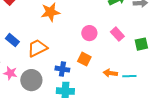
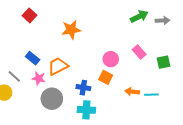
pink circle: (89, 33) -> (111, 59), moved
pink star: (10, 73) -> (39, 78), moved

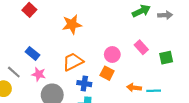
orange trapezoid: (58, 66) -> (73, 62), moved

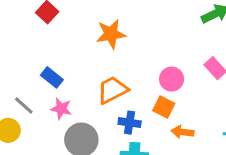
orange arrow: (134, 88) -> (182, 132), moved

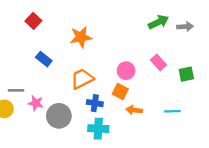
blue rectangle: (52, 77) -> (44, 59), moved
gray line: (24, 105) -> (16, 90), turned -42
pink star: (61, 109) -> (36, 103), moved

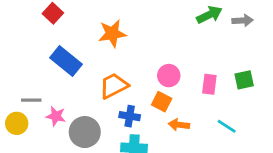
blue rectangle: (44, 59) -> (66, 61), size x1.5
pink rectangle: (158, 63) -> (209, 84), moved, turned 49
cyan line: (172, 111) -> (227, 126), turned 35

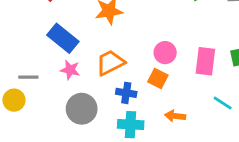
pink rectangle: (209, 84) -> (205, 61), size x1.4
pink star: (56, 116) -> (70, 70), moved
orange arrow: (179, 125) -> (175, 116), moved

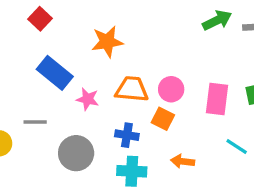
orange trapezoid: (110, 63) -> (132, 89), moved, turned 32
pink star: (70, 70) -> (88, 99), moved
gray line: (28, 77) -> (35, 122), moved

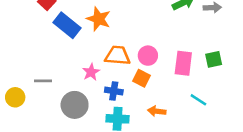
orange star: (107, 42) -> (99, 19), turned 30
blue rectangle: (55, 73) -> (67, 25), moved
pink star: (88, 99) -> (91, 72), moved, turned 30

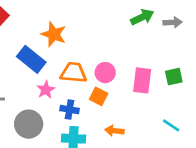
blue rectangle: (67, 25) -> (31, 59), moved
cyan line: (198, 100) -> (171, 125), moved

